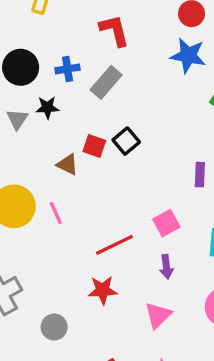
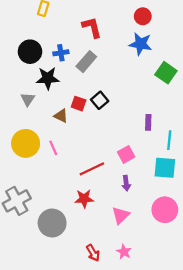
black star: (47, 108) -> (48, 78), size x1.5
gray triangle: (17, 119) -> (28, 99), moved
gray circle: (54, 327) -> (52, 223), size x1.6

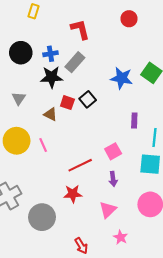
blue star: (141, 44) -> (122, 78), moved
black star: (48, 78) -> (52, 77), moved
pink star: (124, 252) -> (121, 237), moved

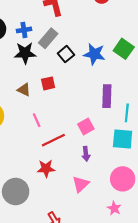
black square: (88, 99) -> (66, 54), moved
red square: (67, 103) -> (48, 83), moved, turned -32
purple rectangle: (134, 121) -> (107, 96), size x1.5
pink line: (43, 145) -> (37, 120), moved
pink star: (121, 237) -> (114, 208), moved

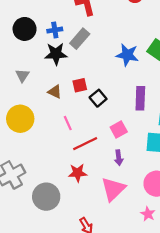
black square: (66, 54) -> (98, 98), moved
pink triangle: (81, 184) -> (113, 189), size x1.4

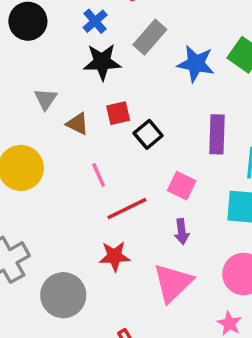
blue cross: (55, 30) -> (95, 21), moved, turned -32
gray rectangle: (80, 39) -> (150, 37), moved
black star: (56, 54) -> (102, 62), moved
gray triangle: (22, 75) -> (46, 99), moved
pink square: (119, 130) -> (182, 186), turned -35

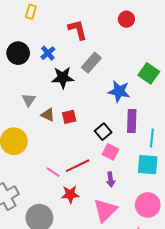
blue cross: (95, 21) -> (48, 53), moved
blue star: (196, 64) -> (119, 91), moved
red square: (118, 113) -> (69, 117), moved
black square: (148, 134) -> (103, 132), moved
pink line: (99, 175) -> (53, 172), moved, turned -32

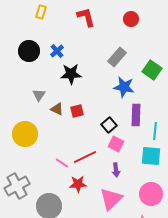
red L-shape: (78, 30) -> (86, 17), moved
gray rectangle: (91, 63) -> (117, 57), moved

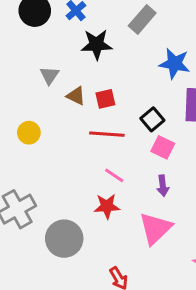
gray rectangle: (117, 57) -> (142, 19), moved
yellow circle: (25, 134) -> (29, 133), size x0.6
red line: (85, 157) -> (107, 134), moved, turned 30
pink line: (62, 163) -> (114, 175), moved

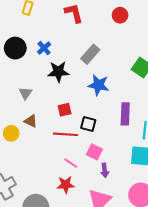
blue star: (175, 64) -> (98, 85), moved
brown triangle: (76, 96) -> (31, 121), moved
black square: (152, 119) -> (88, 124), moved, turned -35
pink square: (163, 147) -> (94, 152), moved

